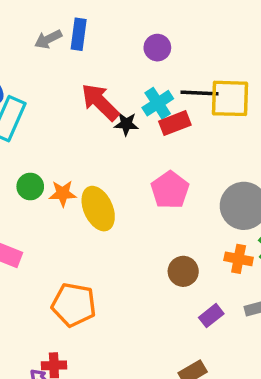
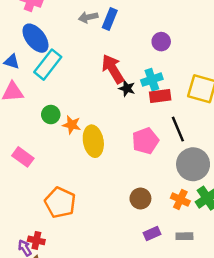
black line: (200, 93) -> (178, 129), moved, turned 50

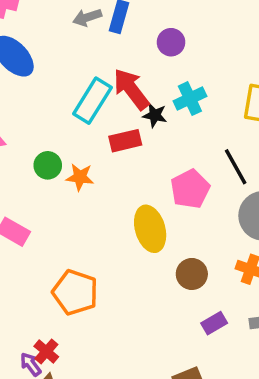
purple circle: (161, 42) -> (171, 42), moved
cyan rectangle: (48, 65) -> (92, 101), moved
red rectangle: (160, 96) -> (125, 141), moved
yellow ellipse: (93, 141) -> (150, 229), moved
red cross: (36, 240) -> (46, 351), turned 35

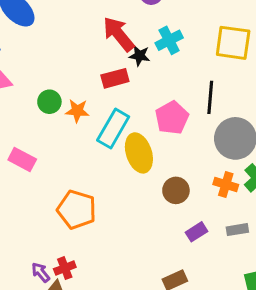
cyan rectangle: (92, 101) -> (113, 129), moved
black line: (236, 167) -> (210, 97), turned 36
red cross: (46, 351) -> (65, 268), moved, turned 30

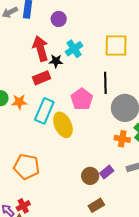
red arrow: (119, 34) -> (40, 49), turned 30
brown circle: (176, 190) -> (90, 176), moved

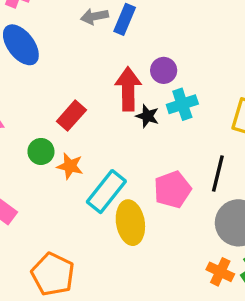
purple circle: (59, 19) -> (164, 70), moved
red rectangle: (42, 78) -> (71, 116), moved, turned -42

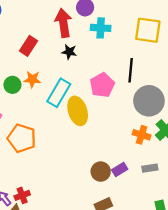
cyan cross: (182, 104) -> (101, 28), turned 30
black star: (147, 116) -> (69, 52), moved
green circle: (41, 151) -> (12, 85), moved
orange pentagon: (53, 274) -> (22, 138), moved

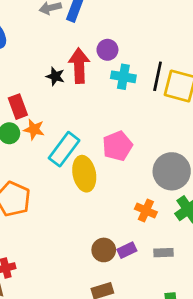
red rectangle: (29, 46) -> (18, 107), moved, turned -60
black star: (69, 52) -> (55, 76), moved
black line: (131, 70) -> (158, 76), moved
orange cross: (142, 135) -> (146, 211), moved

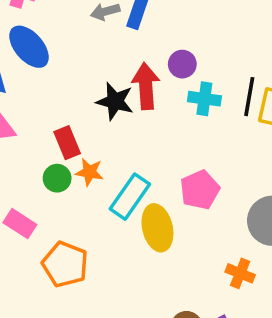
black star: (55, 76) -> (115, 101), size x1.5

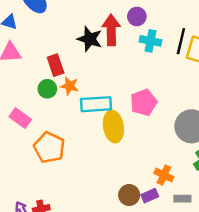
cyan rectangle: (130, 197) -> (96, 104), turned 48
orange cross: (240, 273) -> (164, 175), moved

